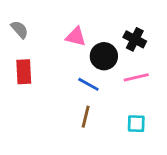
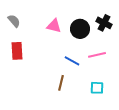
black cross: (135, 39) -> (104, 23), moved
black circle: (104, 56) -> (80, 29), moved
blue line: (88, 84) -> (72, 61), moved

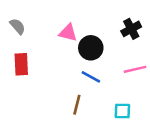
black cross: (104, 23) -> (131, 29), turned 35
black circle: (80, 29) -> (91, 48), moved
pink line: (97, 55) -> (135, 69), moved

